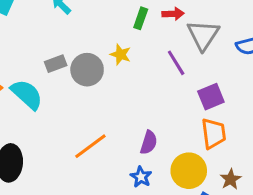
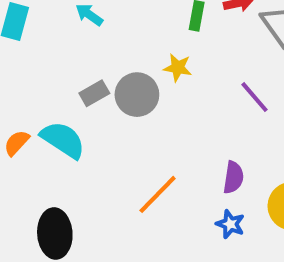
purple line: (176, 63) -> (255, 97), moved

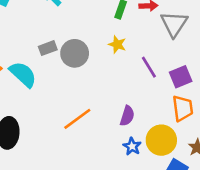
yellow star: (178, 68) -> (117, 44), moved
blue star: (230, 224) -> (132, 146), moved

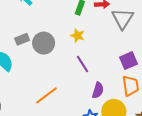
purple line: (149, 67) -> (82, 64), moved
purple semicircle: (127, 116) -> (98, 90), moved

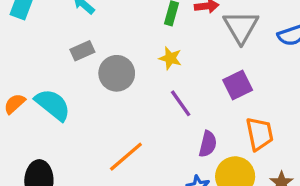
gray rectangle: (22, 39) -> (82, 51), moved
purple square: (129, 61) -> (238, 85), moved

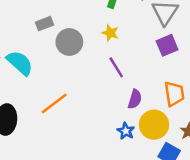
purple square: (238, 85) -> (167, 45), moved
orange line: (126, 157) -> (54, 104), moved

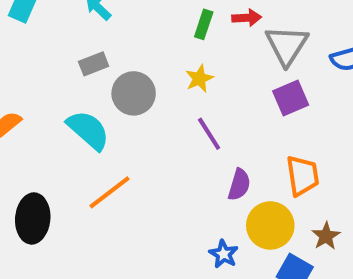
yellow star: (110, 33) -> (199, 79), turned 30
cyan semicircle: (20, 63) -> (88, 130), moved
blue star: (126, 131) -> (224, 254), moved

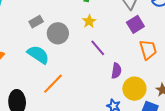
orange trapezoid: (303, 176) -> (148, 50), moved

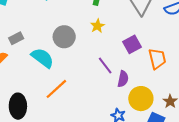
gray rectangle: (36, 22) -> (16, 38), moved
purple square: (135, 24) -> (132, 44), moved
purple line: (98, 48) -> (105, 66), moved

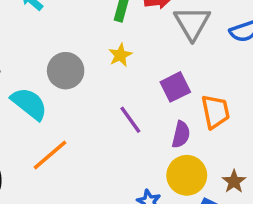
purple semicircle: (123, 79) -> (181, 134), moved

